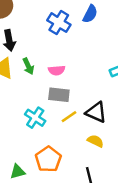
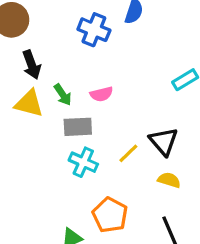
gray rectangle: (59, 95) -> (78, 127), moved
black triangle: (96, 112) -> (164, 141), turned 35

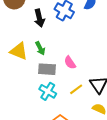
black arrow: (32, 65) -> (39, 18), moved
pink semicircle: (101, 94) -> (70, 63), moved, turned 64

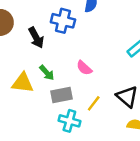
pink semicircle: (70, 63) -> (84, 68), moved
yellow line: (76, 89) -> (94, 103), moved

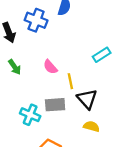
gray rectangle: (62, 95) -> (55, 105), moved
yellow line: (94, 103) -> (70, 81), moved, turned -56

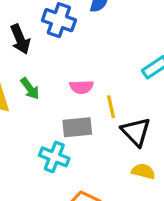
pink semicircle: (50, 67) -> (81, 87), turned -49
gray rectangle: (55, 105) -> (77, 127), moved

